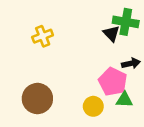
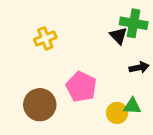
pink pentagon: (113, 82) -> (81, 87), moved
yellow circle: (93, 106) -> (117, 113), moved

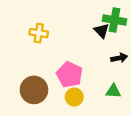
yellow cross: (45, 38) -> (39, 33), turned 30
yellow circle: (117, 113) -> (74, 97), moved

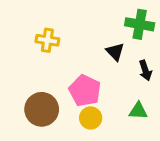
black triangle: (101, 31) -> (115, 52), moved
black arrow: (119, 58) -> (145, 70), turned 84

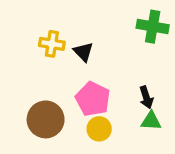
black triangle: (115, 52) -> (83, 52), moved
black arrow: (145, 70) -> (146, 97), moved

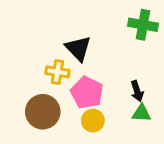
yellow cross: (52, 44) -> (57, 72), moved
black triangle: (83, 52) -> (78, 48), size x1.4

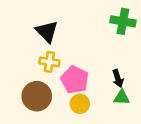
black triangle: (78, 48) -> (47, 32), moved

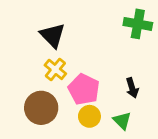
yellow cross: (49, 62) -> (55, 69), turned 30
green triangle: (122, 97) -> (122, 121), moved, turned 42

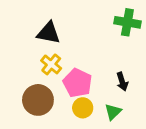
black triangle: (53, 35) -> (48, 33), turned -35
green triangle: (122, 121) -> (113, 112), turned 30

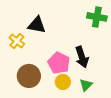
yellow cross: (51, 64) -> (17, 41), moved
black arrow: (122, 82) -> (82, 57), moved, size x1.5

